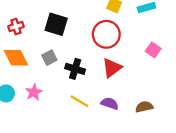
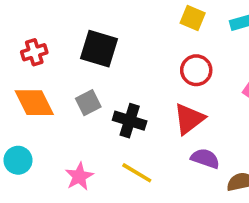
red circle: (106, 34) -> (196, 70), moved, size x0.7
pink star: (34, 92) -> (79, 176), moved
purple semicircle: (110, 103) -> (205, 158), moved

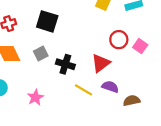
red circle: (196, 70) -> (119, 40), moved
yellow line: (137, 173) -> (84, 90), moved

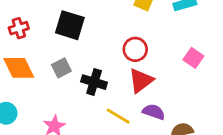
red circle: (119, 40) -> (135, 49), moved

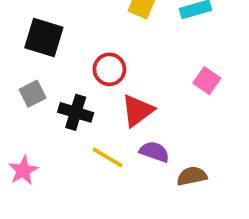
red circle: (135, 49) -> (109, 69), moved

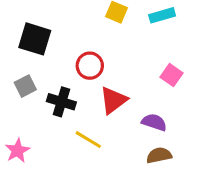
purple semicircle: (154, 152) -> (154, 122), moved

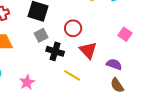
gray square: (25, 86) -> (41, 35), moved
red triangle: (113, 100) -> (88, 50), turned -36
brown semicircle: (159, 155) -> (117, 85), turned -112

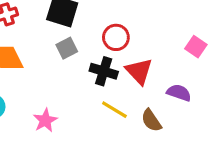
black cross: (55, 51) -> (104, 71), moved
brown semicircle: (117, 85) -> (151, 120), moved

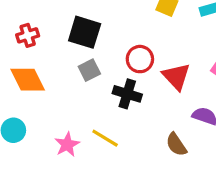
red triangle: (139, 71) -> (176, 76), moved
yellow line: (114, 110) -> (105, 138), moved

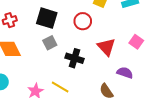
red circle: (140, 59) -> (83, 21), moved

